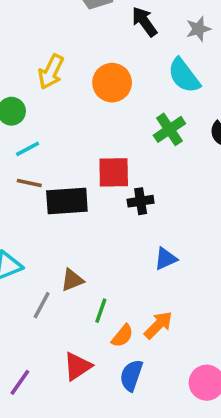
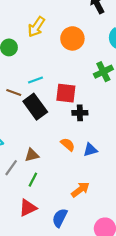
cyan line: (28, 149) -> (36, 80), moved
black rectangle: (67, 201) -> (35, 107), turned 50
green line: (101, 311) -> (33, 180), moved
orange semicircle: (122, 336) -> (68, 144), moved, turned -96

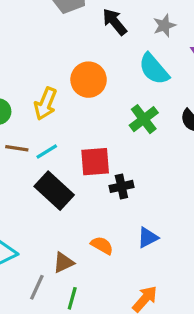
yellow arrow: (36, 27) -> (45, 104), moved
brown line: (14, 93) -> (17, 148), moved
orange semicircle: (68, 144) -> (102, 245), moved

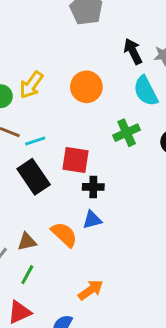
black arrow: (115, 22) -> (133, 51), moved
yellow arrow: (45, 104) -> (31, 85), moved
blue triangle: (148, 238) -> (92, 220), moved
orange semicircle: (102, 245) -> (64, 234), size x1.4

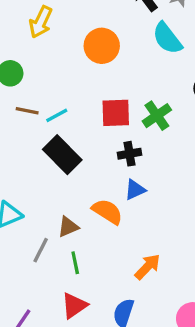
yellow arrow: (31, 85) -> (41, 22), moved
green cross: (127, 133) -> (157, 116), moved
red square: (75, 160) -> (116, 113), moved
green line: (27, 275) -> (75, 263), turned -30

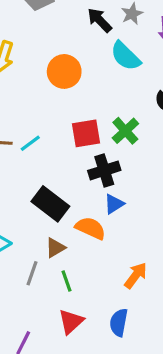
black cross: (130, 154) -> (104, 170), size x1.4
black rectangle: (62, 155) -> (50, 204), moved

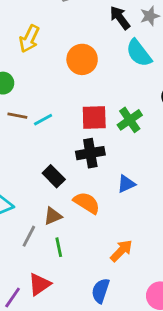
black cross: (104, 170) -> (90, 153), moved
black rectangle: (50, 204) -> (54, 176), size x0.7
blue triangle: (114, 204) -> (126, 184), moved
red triangle: (71, 322) -> (39, 284), moved

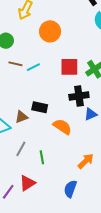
orange circle: (82, 59) -> (50, 31), moved
black cross: (90, 153) -> (79, 96), moved
black rectangle: (54, 176) -> (40, 107), turned -35
brown triangle: (53, 216) -> (22, 117), moved

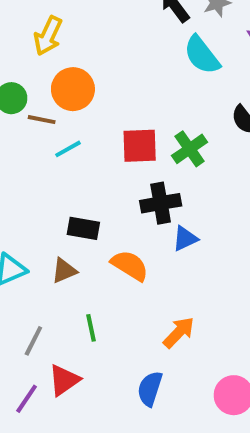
orange circle: (50, 31) -> (73, 89), moved
brown line: (15, 64) -> (42, 120), moved
brown triangle: (22, 117) -> (64, 271), moved
gray line: (21, 149) -> (33, 341), moved

